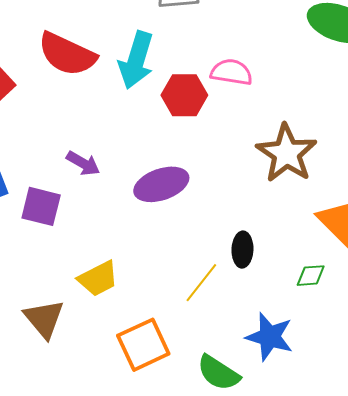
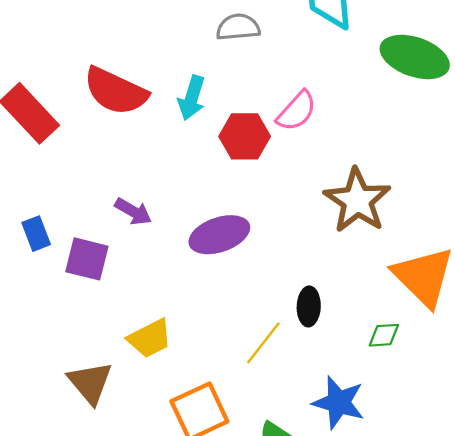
cyan arrow: (136, 60) -> (192, 98), size x0.7
pink semicircle: (231, 72) -> (297, 111), turned 123

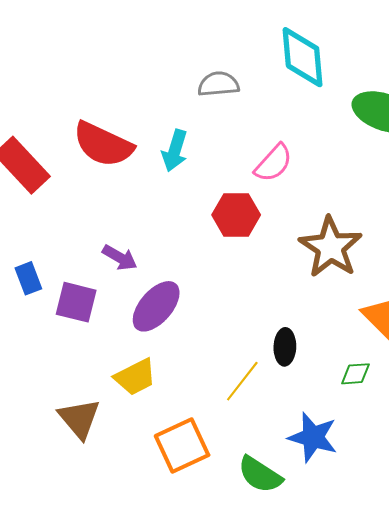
red hexagon: (245, 136) -> (236, 215), moved
purple ellipse: (219, 235) -> (156, 306), moved, turned -30

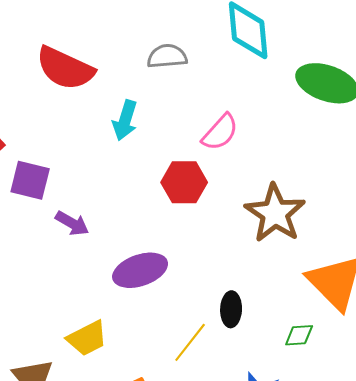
red semicircle: (103, 144) -> (65, 68), moved
purple square: (76, 302) -> (30, 180), moved
purple ellipse: (156, 306) -> (140, 270), moved, turned 30

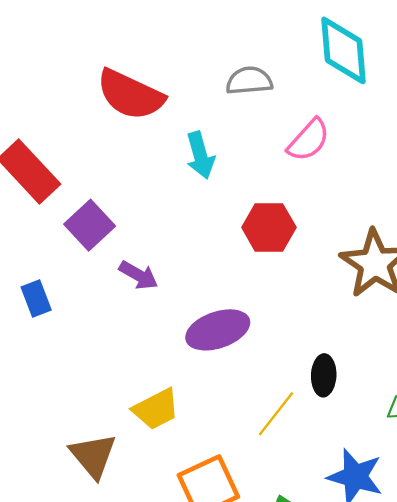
cyan arrow: (125, 120) -> (200, 155), turned -33
pink semicircle: (220, 132) -> (309, 140), moved
purple square: (30, 180) -> (90, 225), turned 33

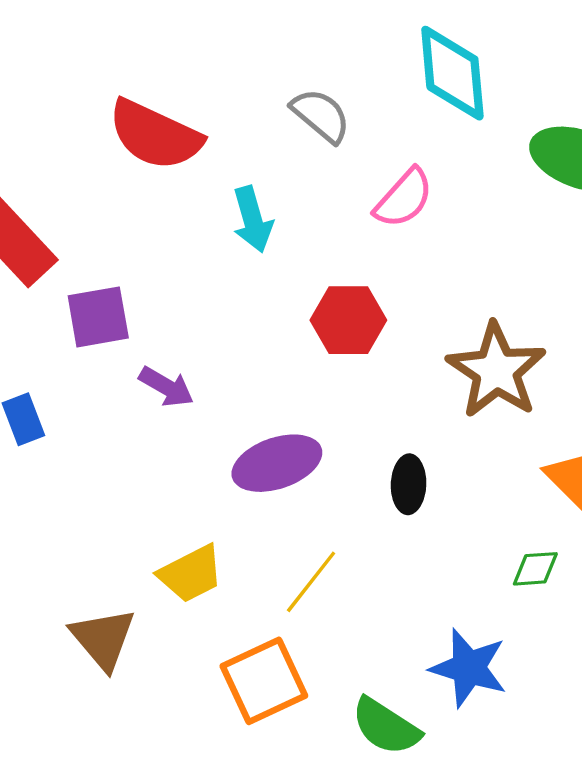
gray semicircle: (249, 81) -> (321, 115), turned 45
purple square: (90, 225) -> (98, 317), turned 33
black ellipse: (324, 375) -> (409, 484), moved
yellow line: (276, 414) -> (311, 582), moved

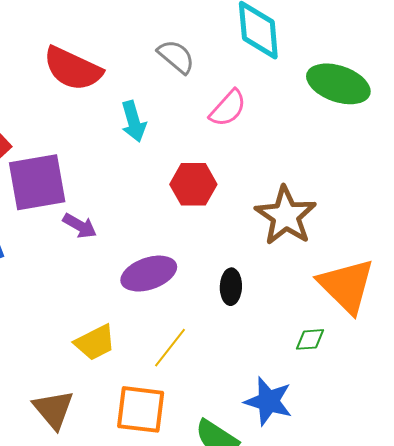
purple square: (98, 317) -> (37, 182), size x1.5
brown triangle: (103, 639) -> (53, 409), moved
orange square: (264, 681) -> (141, 409), turned 32

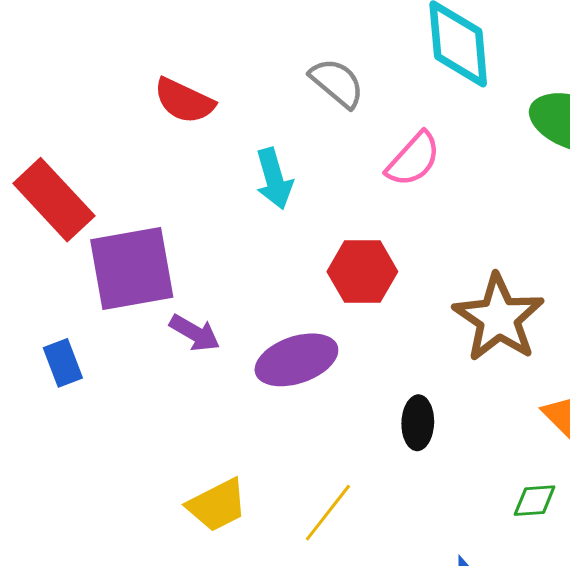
red semicircle: (73, 69) -> (184, 101), size x0.7
purple ellipse: (149, 274) -> (296, 360), moved

